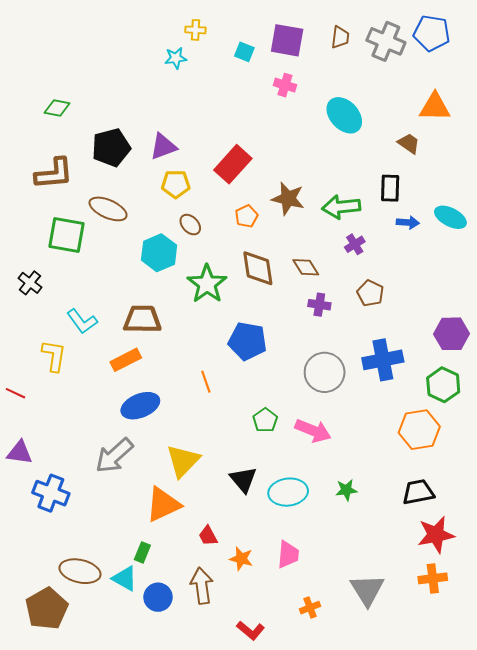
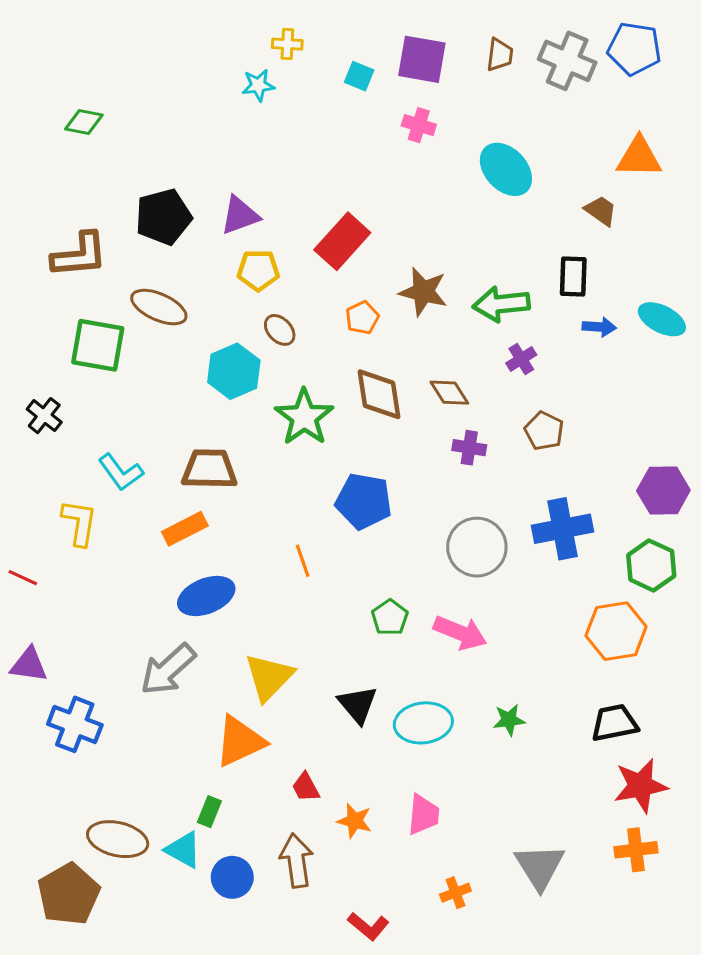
green diamond: (57, 108) -> (84, 122), moved

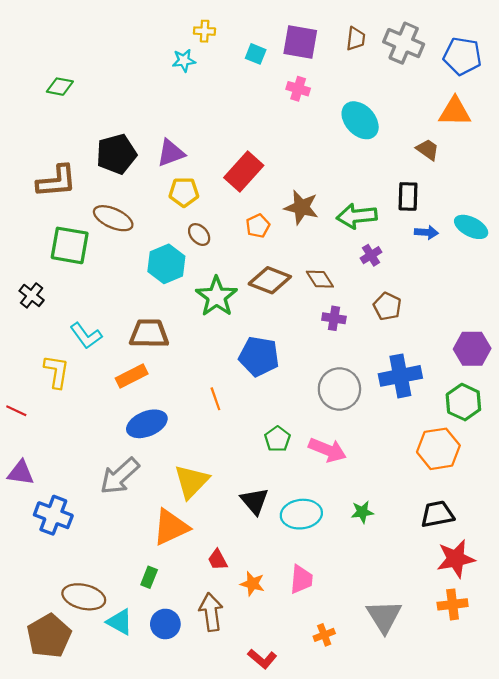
blue pentagon: (634, 49) -> (462, 56), moved
brown diamond: (379, 394) -> (270, 280), turned -60
cyan triangle: (183, 850) -> (120, 622), moved

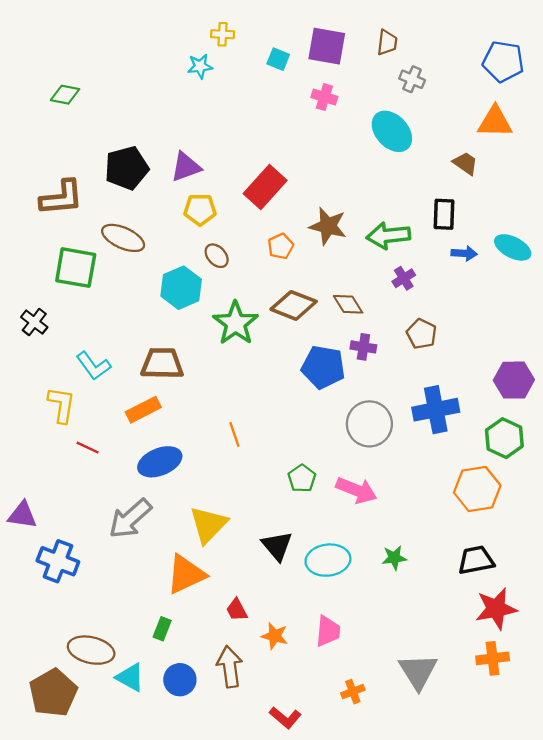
gray cross: (404, 43) -> (412, 79), moved, size x0.6
blue pentagon: (259, 356) -> (323, 367), moved
red line: (16, 411) -> (88, 448), moved

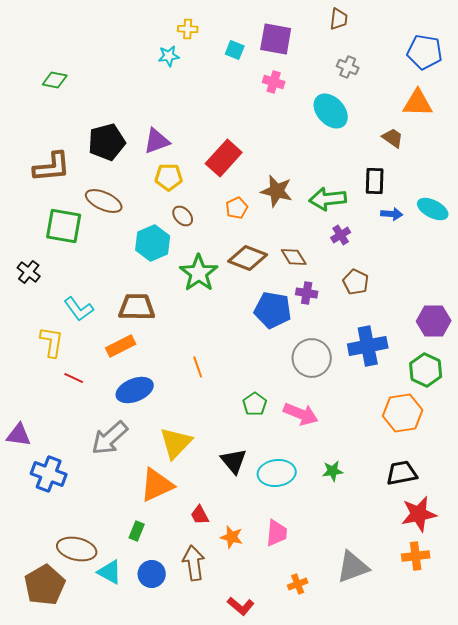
brown trapezoid: (387, 43) -> (339, 19), moved
gray triangle: (418, 671) -> (353, 567), turned 42

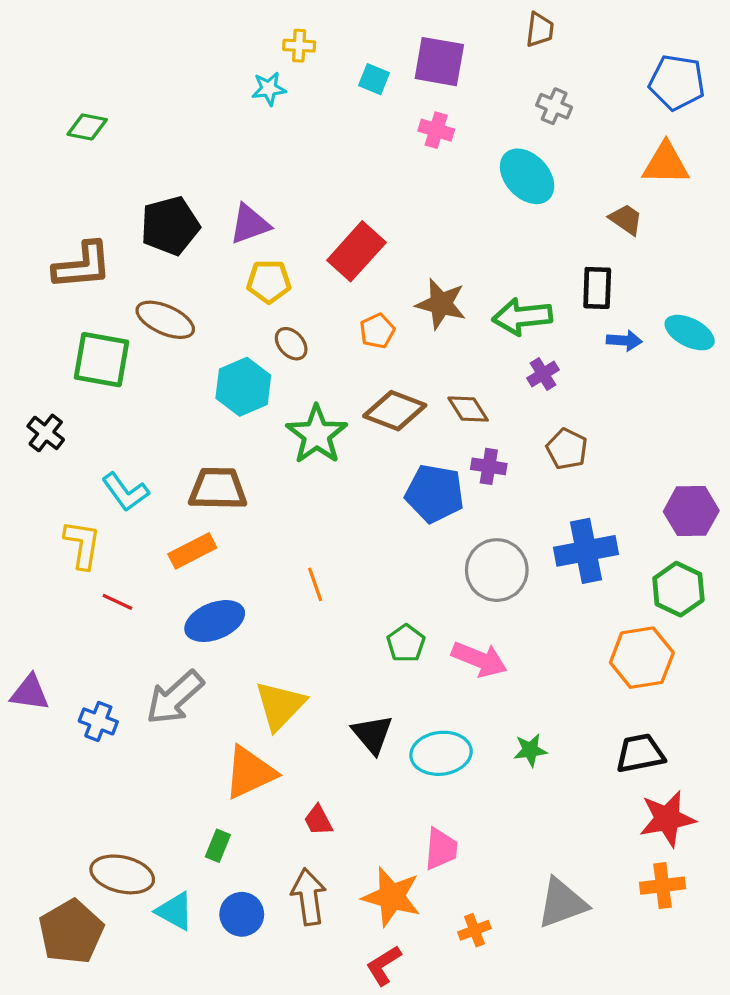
blue cross: (49, 474) -> (98, 721), moved, size x0.7
orange star: (232, 537) -> (392, 897), moved, size x1.6
red L-shape: (241, 606) -> (384, 965), turned 108

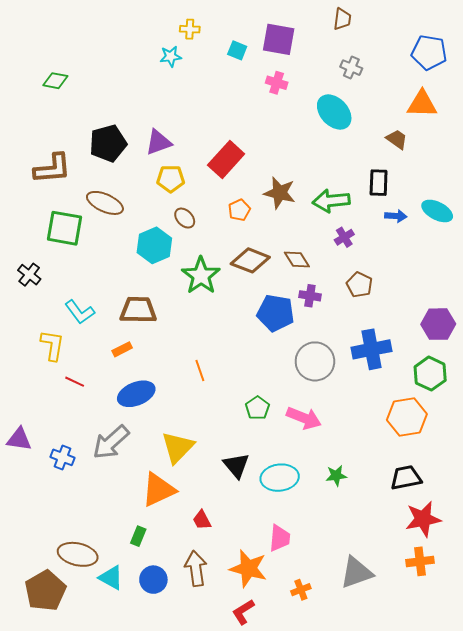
orange rectangle: (192, 551) -> (122, 349), size x0.7

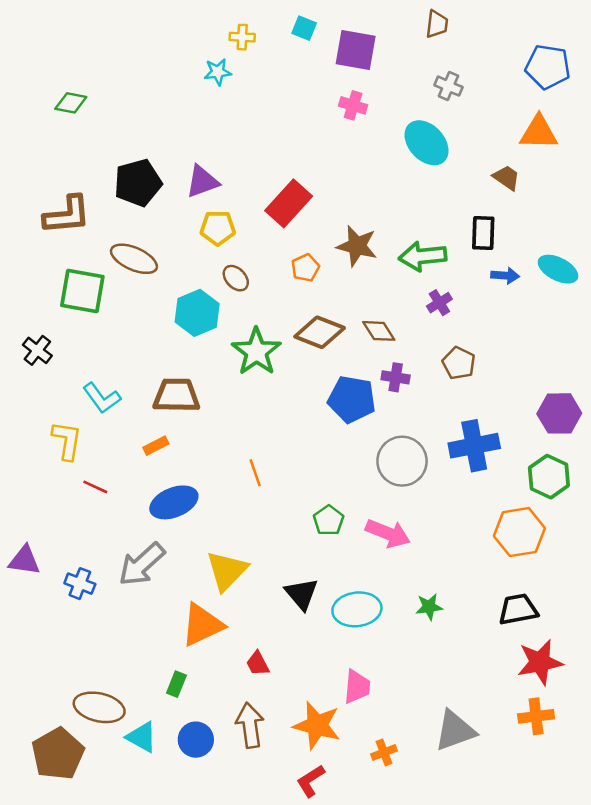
cyan square: (237, 50) -> (304, 28), moved

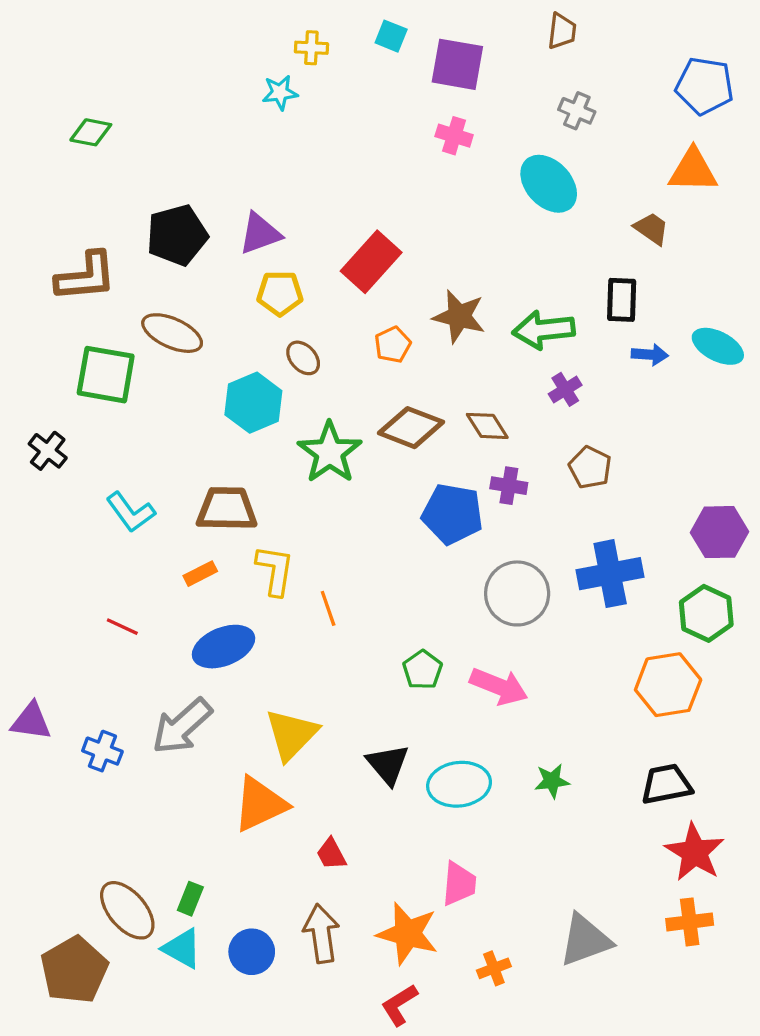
yellow L-shape: (67, 441) -> (275, 570), moved
red star: (540, 662) -> (695, 852), turned -30
green rectangle: (176, 684) -> (190, 899), moved
brown ellipse: (99, 707) -> (127, 910), turned 36

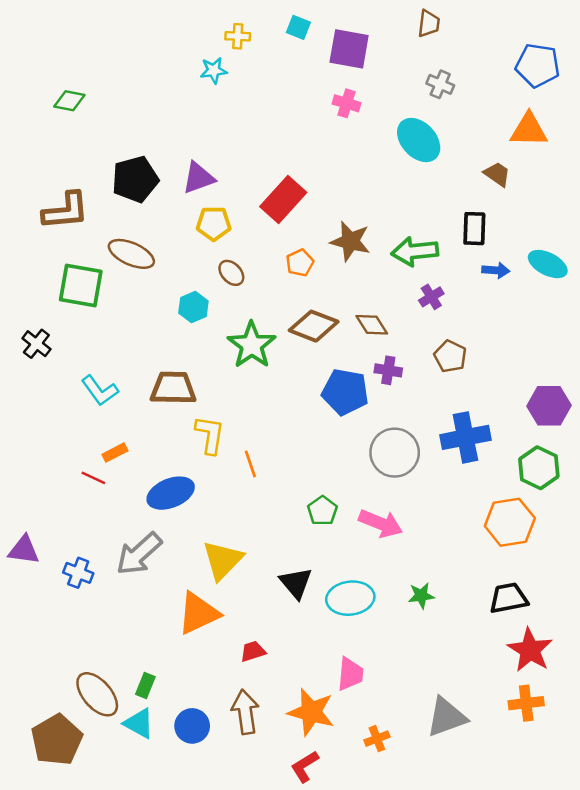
cyan hexagon: (253, 403) -> (193, 307), size x0.7
orange rectangle: (200, 574) -> (115, 453), moved
red trapezoid: (331, 854) -> (253, 651), turned 100

